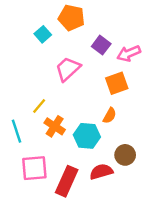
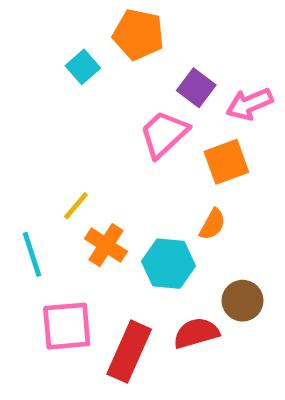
pink trapezoid: (68, 69) -> (164, 134), moved

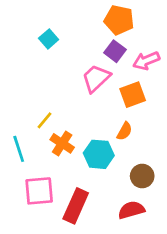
orange pentagon: (138, 35) -> (119, 20), moved
red semicircle: (196, 333) -> (131, 210), moved

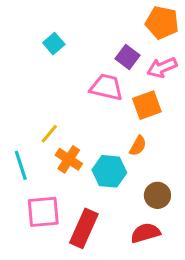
orange pentagon: (119, 20) -> (162, 23), moved
pink trapezoid: (96, 78) -> (106, 87), turned 56

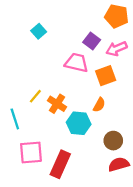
orange cross: (69, 159) -> (57, 104), moved
red semicircle: (145, 233) -> (119, 164), moved

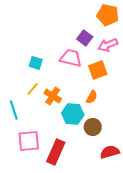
cyan square: (39, 31) -> (36, 63), moved, turned -32
brown circle: (113, 141) -> (93, 127), moved

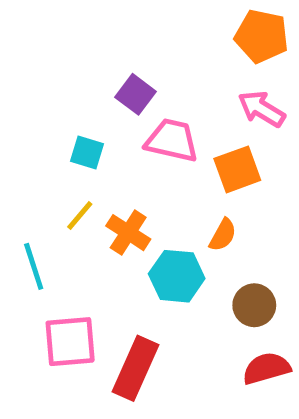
purple square: (85, 38) -> (136, 94), moved
pink arrow: (108, 45) -> (262, 109), turned 54
brown circle: (93, 127) -> (254, 305), moved

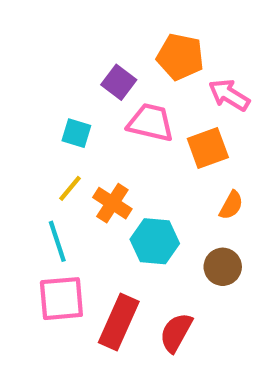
orange pentagon: (262, 36) -> (180, 57), moved
orange semicircle: (223, 235) -> (231, 205), moved
cyan line: (34, 266) -> (57, 241), moved
red semicircle: (266, 368) -> (176, 333), moved, turned -45

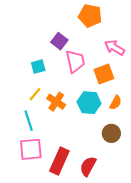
orange pentagon: (180, 57) -> (90, 16), moved
pink trapezoid: (151, 123) -> (75, 61), turned 65
cyan square: (76, 133) -> (38, 67), turned -32
cyan hexagon: (155, 241) -> (89, 103), moved

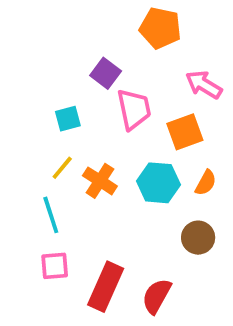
pink square: (31, 149) -> (55, 266), size x0.7

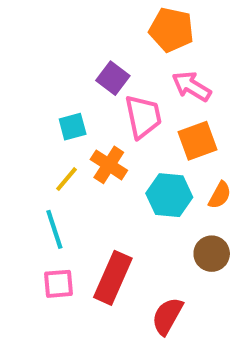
pink arrow: (204, 85) -> (192, 86), moved
orange cross: (100, 181) -> (109, 165), moved
red rectangle: (106, 287) -> (113, 278), moved

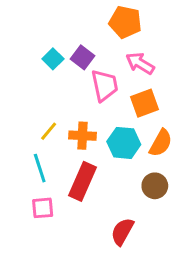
cyan square: (73, 127) -> (53, 59), moved, turned -30
orange cross: (109, 165) -> (82, 136), moved, turned -30
orange semicircle: (220, 195) -> (161, 143), size x1.4
red rectangle: (113, 278) -> (82, 181), moved

